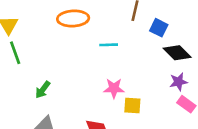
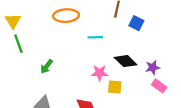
black diamond: (177, 53) -> (126, 61), moved
green arrow: (43, 90) -> (47, 66), moved

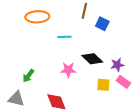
green arrow: (47, 66) -> (28, 76), moved
yellow square: (115, 87) -> (103, 85), moved

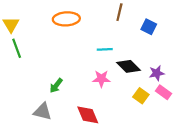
blue square: (102, 24) -> (149, 27), moved
cyan line: (64, 37) -> (105, 49), moved
yellow square: (103, 85) -> (141, 96), turned 32

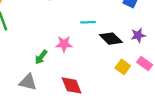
purple star: (157, 73) -> (138, 35), moved
pink star: (101, 79) -> (64, 44), moved

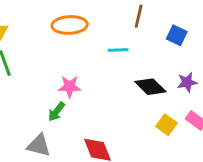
cyan line: (88, 22) -> (118, 50), moved
pink star: (64, 44) -> (70, 87), moved

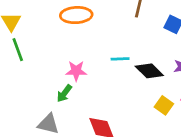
cyan line: (118, 50) -> (120, 59), moved

